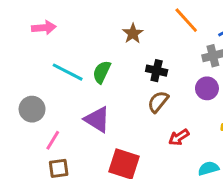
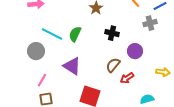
purple circle: (207, 88) -> (135, 51), moved
brown semicircle: (158, 102) -> (113, 65), moved
gray circle: (32, 109) -> (36, 51), moved

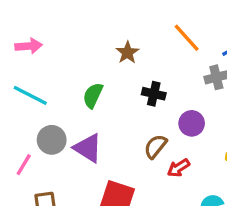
cyan line: (52, 34) -> (30, 95), moved
gray circle: (36, 51) -> (52, 140), moved
pink line: (42, 80) -> (24, 165), moved

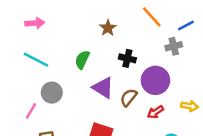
purple circle: (192, 123) -> (155, 80), size x1.5
purple triangle: (88, 148) -> (103, 88), moved
red arrow: (178, 168) -> (155, 112), moved

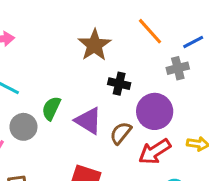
brown star: (108, 28) -> (94, 45), size x1.5
green semicircle: (82, 60) -> (51, 108), moved
red arrow: (155, 112) -> (155, 152), size x1.5

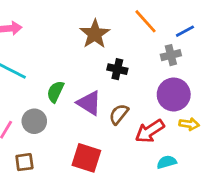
purple circle: (155, 111) -> (174, 94), moved
gray circle: (23, 127) -> (34, 121), moved

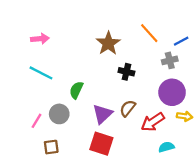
purple triangle: (89, 103) -> (103, 114), moved, turned 45

